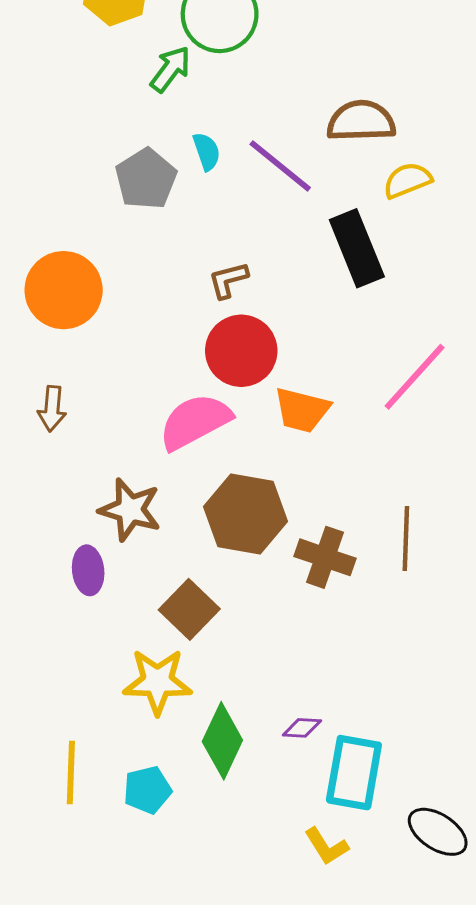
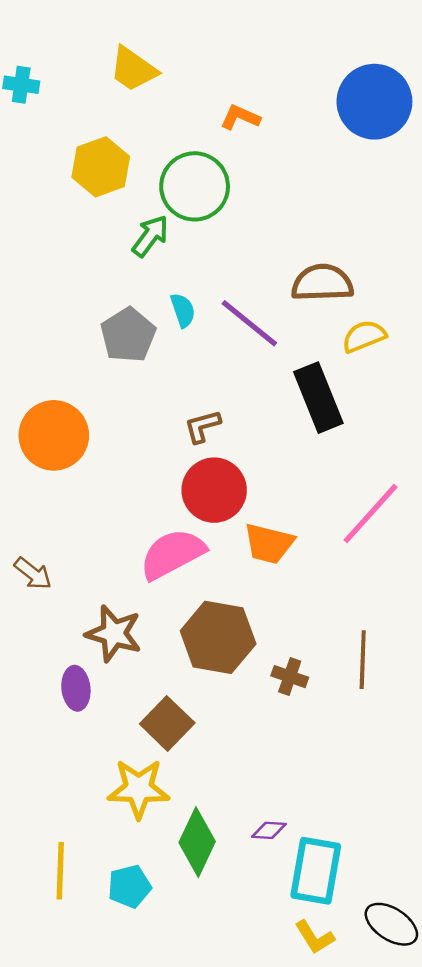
brown arrow: (52, 409) -> (33, 574), moved, turned -57
brown cross: (325, 557) -> (290, 677), size x0.7
yellow L-shape: (326, 846) -> (314, 937), moved

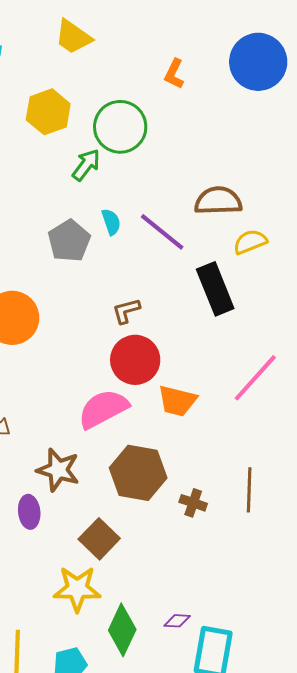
orange L-shape: (240, 117) -> (174, 74), moved, turned -88

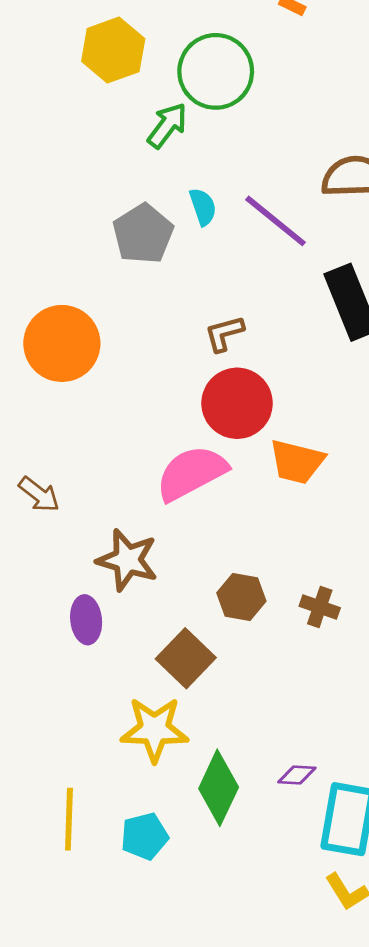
brown hexagon: (138, 473) -> (241, 597), moved, size x0.6

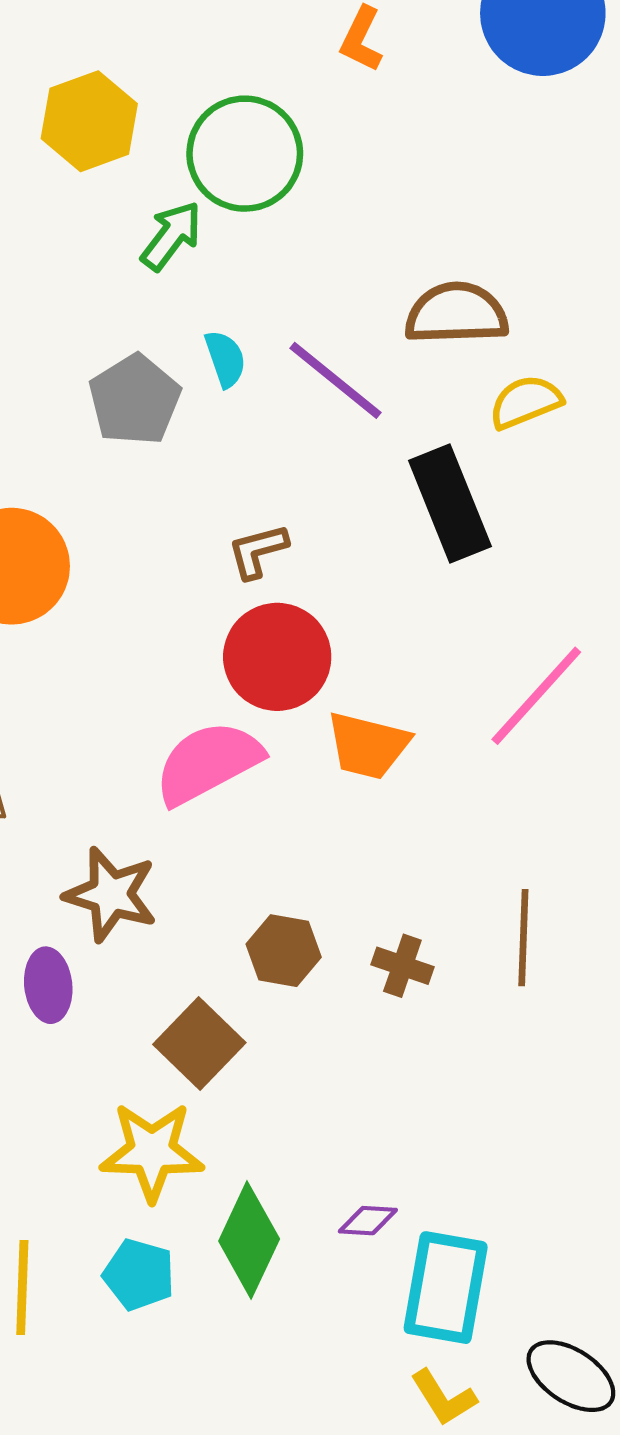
cyan pentagon: (144, 836) -> (139, 1275), moved, turned 30

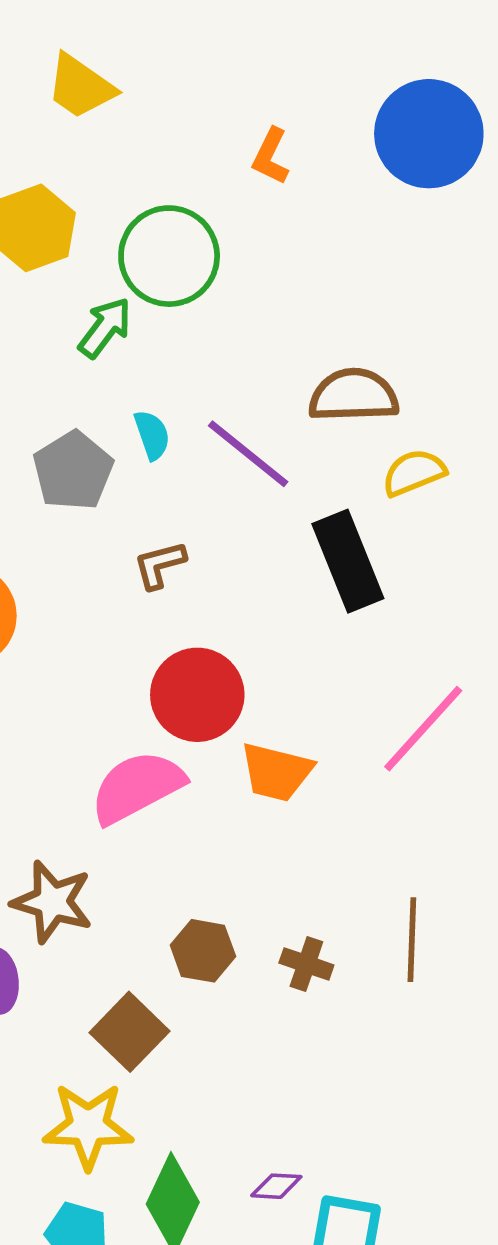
brown L-shape: (258, 551) -> (160, 565), moved

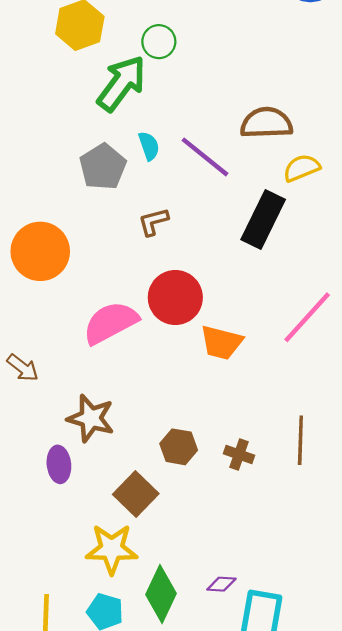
green circle: (169, 256) -> (159, 42), size x0.6
green arrow: (105, 328) -> (121, 83), size x1.6
black rectangle: (348, 561) -> (263, 220), turned 48
pink semicircle: (137, 787) -> (111, 323), moved

